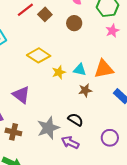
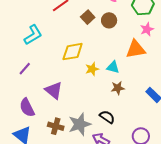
brown square: (45, 14) -> (88, 17), moved
yellow diamond: (39, 55) -> (73, 52), turned -45
orange triangle: (104, 69) -> (136, 49), moved
brown cross: (13, 132) -> (56, 126), moved

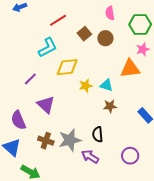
cyan L-shape: (33, 35) -> (48, 48), moved
purple line: (25, 69) -> (30, 79), moved
black semicircle: (107, 117) -> (98, 134), turned -133

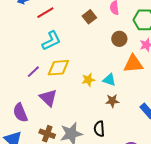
red line: (58, 20) -> (45, 13), moved
brown square: (84, 34) -> (89, 17), moved
brown circle: (105, 38) -> (119, 39), moved
yellow diamond: (67, 67) -> (58, 68), moved

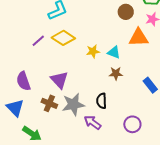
yellow diamond: (58, 68) -> (63, 38), turned 35
purple triangle: (48, 98) -> (59, 80), moved

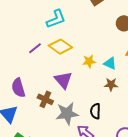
purple triangle: (59, 80) -> (63, 80), moved
brown cross: (49, 103) -> (45, 99), moved

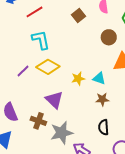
cyan L-shape: (56, 19) -> (41, 40), turned -75
black semicircle: (95, 111) -> (104, 127), moved

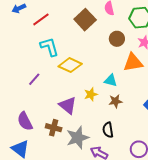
brown square: (79, 16) -> (85, 20), size x1.5
yellow diamond: (48, 67) -> (70, 65), moved
yellow star: (78, 79) -> (91, 94), moved
black semicircle: (104, 127) -> (108, 130), moved

